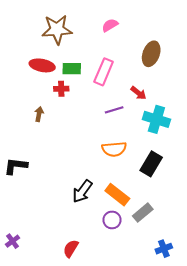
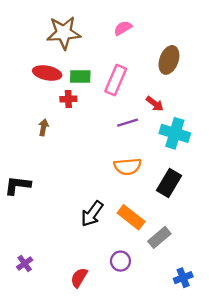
purple circle: (112, 220) -> (120, 261), moved
purple cross: (13, 241) -> (25, 263), moved

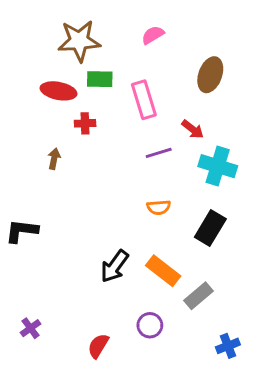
green rectangle: (80, 77) -> (100, 79), moved
pink rectangle: (116, 80) -> (144, 100), turned -40
orange semicircle: (128, 166) -> (159, 207), size x0.7

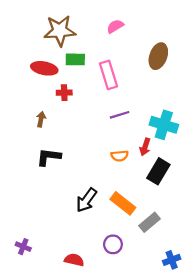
red arrow: (193, 129) -> (145, 147), moved, turned 70
black L-shape: (22, 231) -> (49, 157), moved
purple cross: (30, 328) -> (23, 247), turned -32
red semicircle: (98, 346) -> (74, 260), turned 72

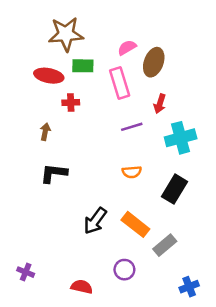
pink semicircle: (115, 26) -> (127, 48), moved
brown ellipse: (158, 56) -> (154, 62), moved
cyan cross: (164, 125) -> (181, 138), turned -32
red arrow: (145, 147) -> (160, 104), moved

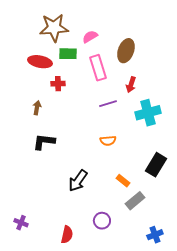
pink semicircle: (127, 48) -> (90, 37), moved
black rectangle: (174, 189) -> (156, 165), moved
orange rectangle: (135, 224) -> (123, 181), moved, size x0.6
red semicircle: (82, 287) -> (67, 235), turned 90

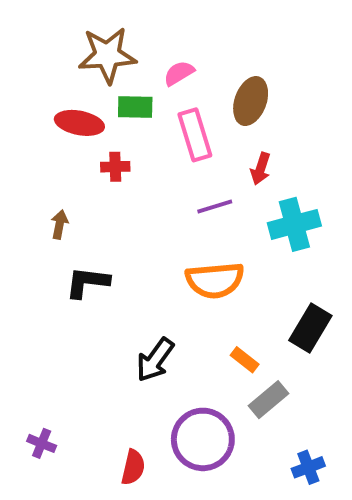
brown arrow: (37, 108) -> (60, 224), moved
orange semicircle: (108, 141) -> (215, 280), size x1.8
purple circle: (102, 221) -> (203, 439), size x1.8

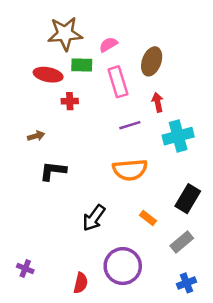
red arrow: (261, 169) -> (158, 102), turned 150
brown arrow: (60, 224) -> (36, 136), turned 63
gray rectangle: (269, 400) -> (182, 242), moved

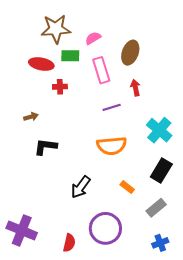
cyan cross: (178, 136) -> (159, 130), moved, turned -35
purple cross: (25, 268) -> (22, 230), size x2.0

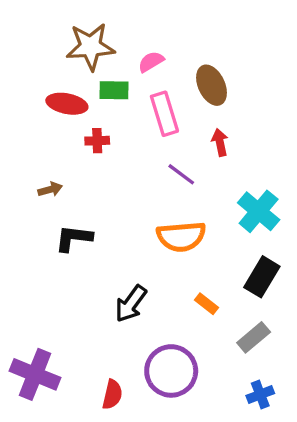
brown ellipse: (130, 53) -> (212, 85), turned -45
purple line: (112, 107) -> (181, 174), turned 54

